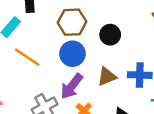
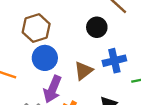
black circle: (110, 35) -> (97, 27), moved

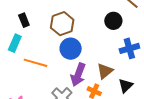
brown triangle: (83, 71) -> (105, 71), moved

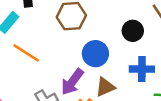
blue circle: (71, 49) -> (95, 54), moved

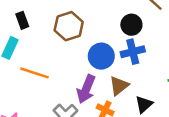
blue cross: (142, 69) -> (133, 52), moved

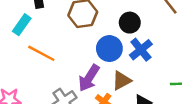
black circle: (131, 25) -> (130, 23), moved
blue cross: (133, 52) -> (141, 50), turned -35

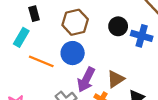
blue circle: (109, 49) -> (73, 53), moved
blue cross: (141, 50) -> (142, 36), moved, turned -30

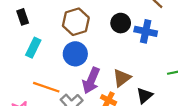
black rectangle: (34, 14) -> (23, 17), moved
cyan rectangle: (21, 37) -> (33, 48), moved
orange line: (41, 61) -> (46, 87), moved

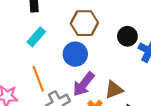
orange line: (46, 87) -> (38, 79), turned 35

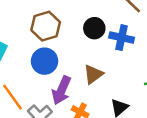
brown triangle: (114, 90) -> (93, 74), moved

